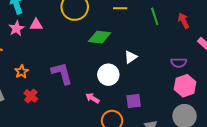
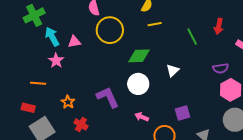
green line: (155, 16) -> (192, 37), moved
red arrow: (184, 21) -> (219, 26), turned -133
pink triangle: (36, 25) -> (74, 42), moved
white circle: (108, 75) -> (138, 84), moved

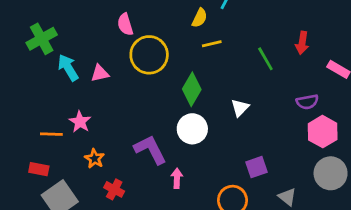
green diamond: (139, 56) -> (192, 89), turned -55
pink star: (56, 60) -> (80, 122), moved
pink arrow: (142, 117) -> (177, 178), moved, turned 72

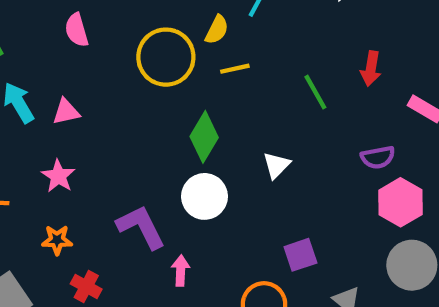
pink semicircle: (125, 24) -> (77, 30), moved
yellow circle: (149, 55) -> (166, 57), moved
pink star: (80, 122) -> (58, 176), moved
orange star: (94, 159) -> (57, 240), turned -30

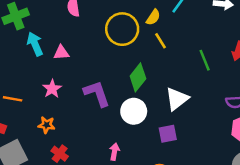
yellow line: (235, 69) -> (161, 41), turned 63
white triangle: (276, 165) -> (177, 99), size x1.5
purple L-shape: (141, 227) -> (97, 93), moved
purple square: (300, 255) -> (168, 134), moved

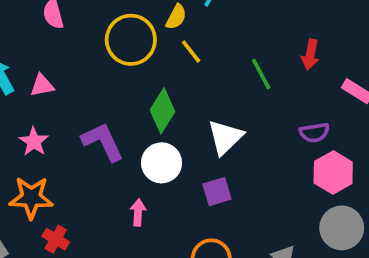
orange star: (47, 125) -> (31, 198), size x1.6
pink arrow: (115, 152) -> (138, 212), moved

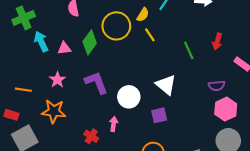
green diamond: (162, 111) -> (90, 42), moved
white triangle: (225, 137) -> (166, 85), turned -40
red cross: (56, 239) -> (91, 136), moved

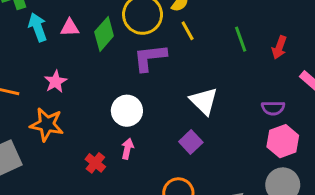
pink triangle: (64, 48) -> (70, 28), moved
green line: (189, 50) -> (241, 39), moved
purple L-shape: (96, 83) -> (150, 58), moved, turned -80
white circle: (129, 97) -> (127, 111), moved
purple square: (159, 115) -> (191, 142), turned -35

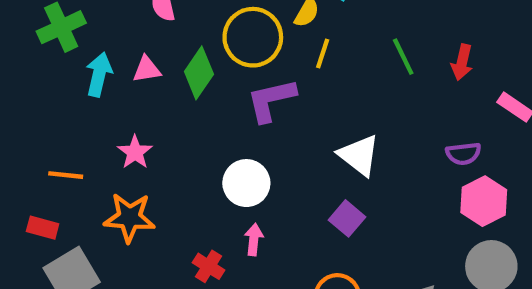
cyan arrow: (38, 27) -> (99, 74), turned 40
yellow line: (188, 31) -> (323, 54), turned 54

